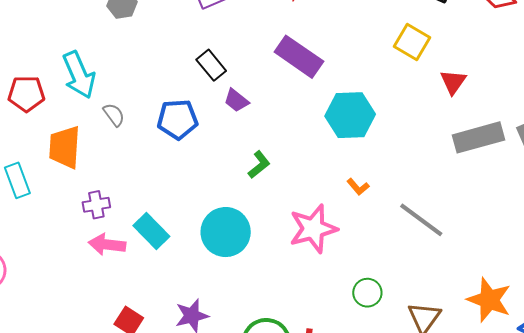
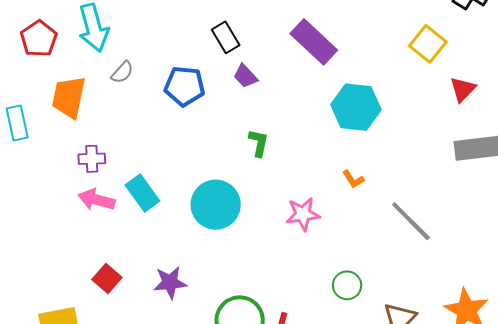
red pentagon: (26, 94) -> (39, 39), turned 30
gray semicircle: (114, 115) -> (122, 72), turned 70
green L-shape: (259, 165) -> (259, 143), turned -48
pink star: (313, 229) -> (303, 214), size x0.7

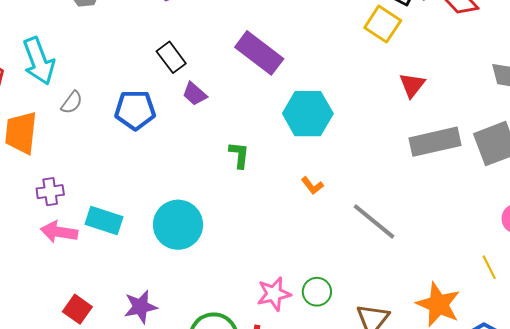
yellow square: (428, 44) -> (383, 24), moved
green L-shape: (259, 143) -> (239, 155), moved
cyan rectangle: (142, 193) -> (104, 220), turned -30
pink star: (303, 214) -> (274, 294), moved

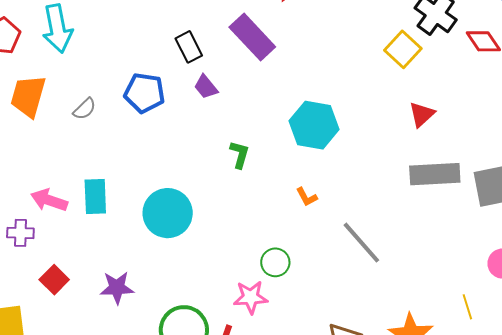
purple rectangle: (259, 53) -> (252, 37), moved
gray semicircle: (72, 102) -> (85, 109), moved
purple cross: (50, 192) -> (20, 233), moved
cyan rectangle: (104, 220) -> (95, 197), turned 60
green circle: (317, 292) -> (275, 262), moved

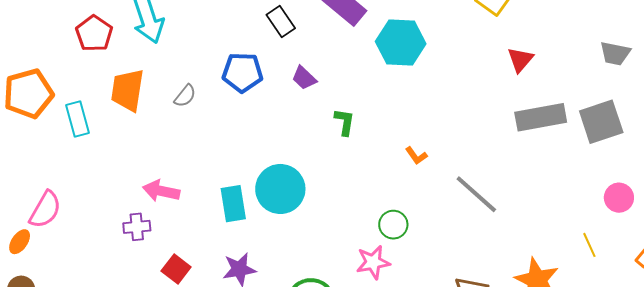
purple trapezoid: (206, 87) -> (304, 78), moved
cyan hexagon: (314, 125) -> (401, 43), moved
cyan rectangle: (95, 197) -> (233, 204), moved

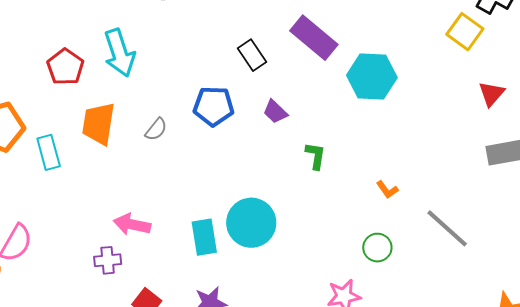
green circle: (393, 225) -> (377, 248), moved

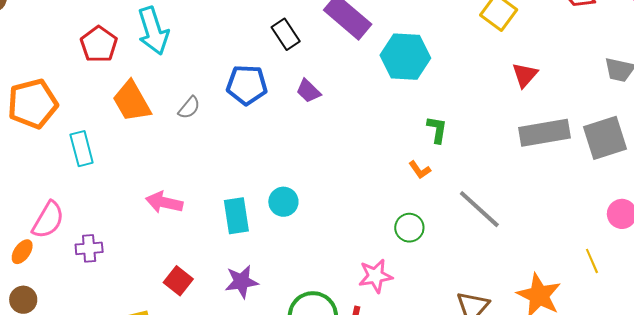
orange trapezoid: (99, 124) -> (132, 101), turned -39
cyan rectangle: (49, 152) -> (82, 149), moved
green L-shape: (316, 156) -> (437, 130), moved
cyan circle: (251, 223) -> (283, 202), size x0.6
purple cross: (108, 260) -> (89, 248), moved

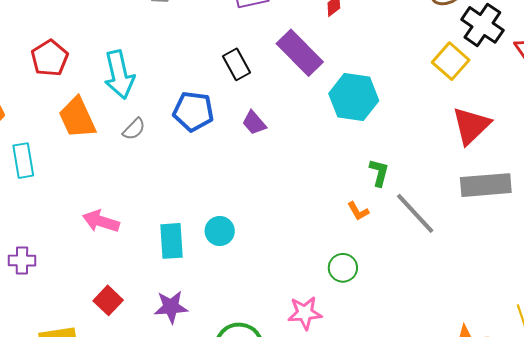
cyan arrow: (153, 31) -> (119, 75), moved
red triangle: (525, 75) -> (471, 126), size x1.5
gray line: (479, 209) -> (415, 213), moved

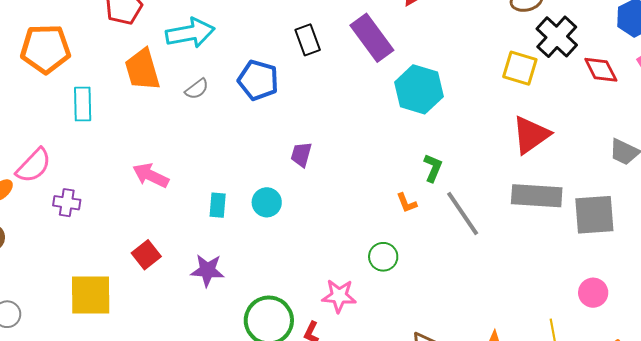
yellow square: (451, 61) -> (520, 68), turned -33
cyan arrow: (119, 75) -> (190, 33), turned -96
purple trapezoid: (254, 123) -> (301, 154), moved, turned 48
cyan rectangle: (171, 241) -> (218, 205), size x0.7

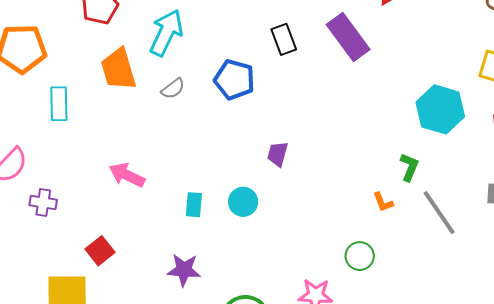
cyan arrow: (190, 33) -> (166, 33), turned -54
cyan hexagon: (419, 89) -> (440, 109), moved
red square: (146, 255) -> (100, 251), moved

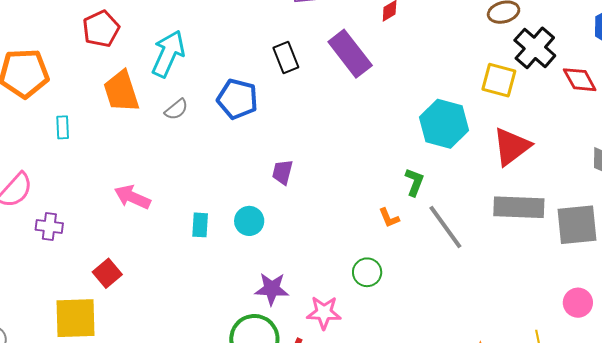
cyan rectangle: (59, 104) -> (63, 127), size x0.7
purple star: (184, 270) -> (272, 289), moved

